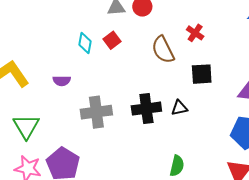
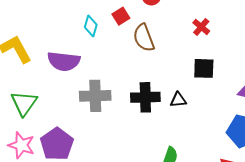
red square: (112, 40) -> (121, 16), moved
brown semicircle: (163, 50) -> (144, 38), moved
purple semicircle: (62, 81) -> (64, 61), size x1.8

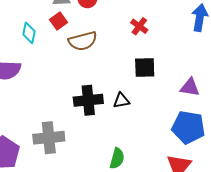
brown semicircle: (144, 38) -> (83, 41), turned -80
gray cross: (95, 96) -> (49, 138), moved

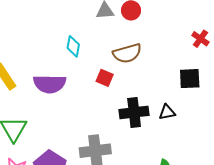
red square: (58, 21) -> (105, 78), moved, turned -30
red cross: (139, 26) -> (200, 39), moved

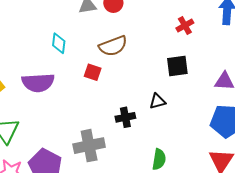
red cross: (200, 39) -> (185, 26), turned 30
black cross: (134, 112) -> (125, 117), moved, size x0.7

